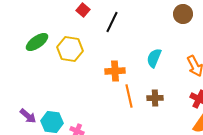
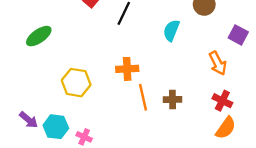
yellow hexagon: (70, 49) -> (76, 83), moved
cyan semicircle: (154, 58) -> (171, 30), moved

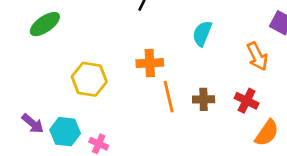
cyan semicircle: (171, 30) -> (202, 33), moved
red cross: (222, 101) -> (247, 101), moved

